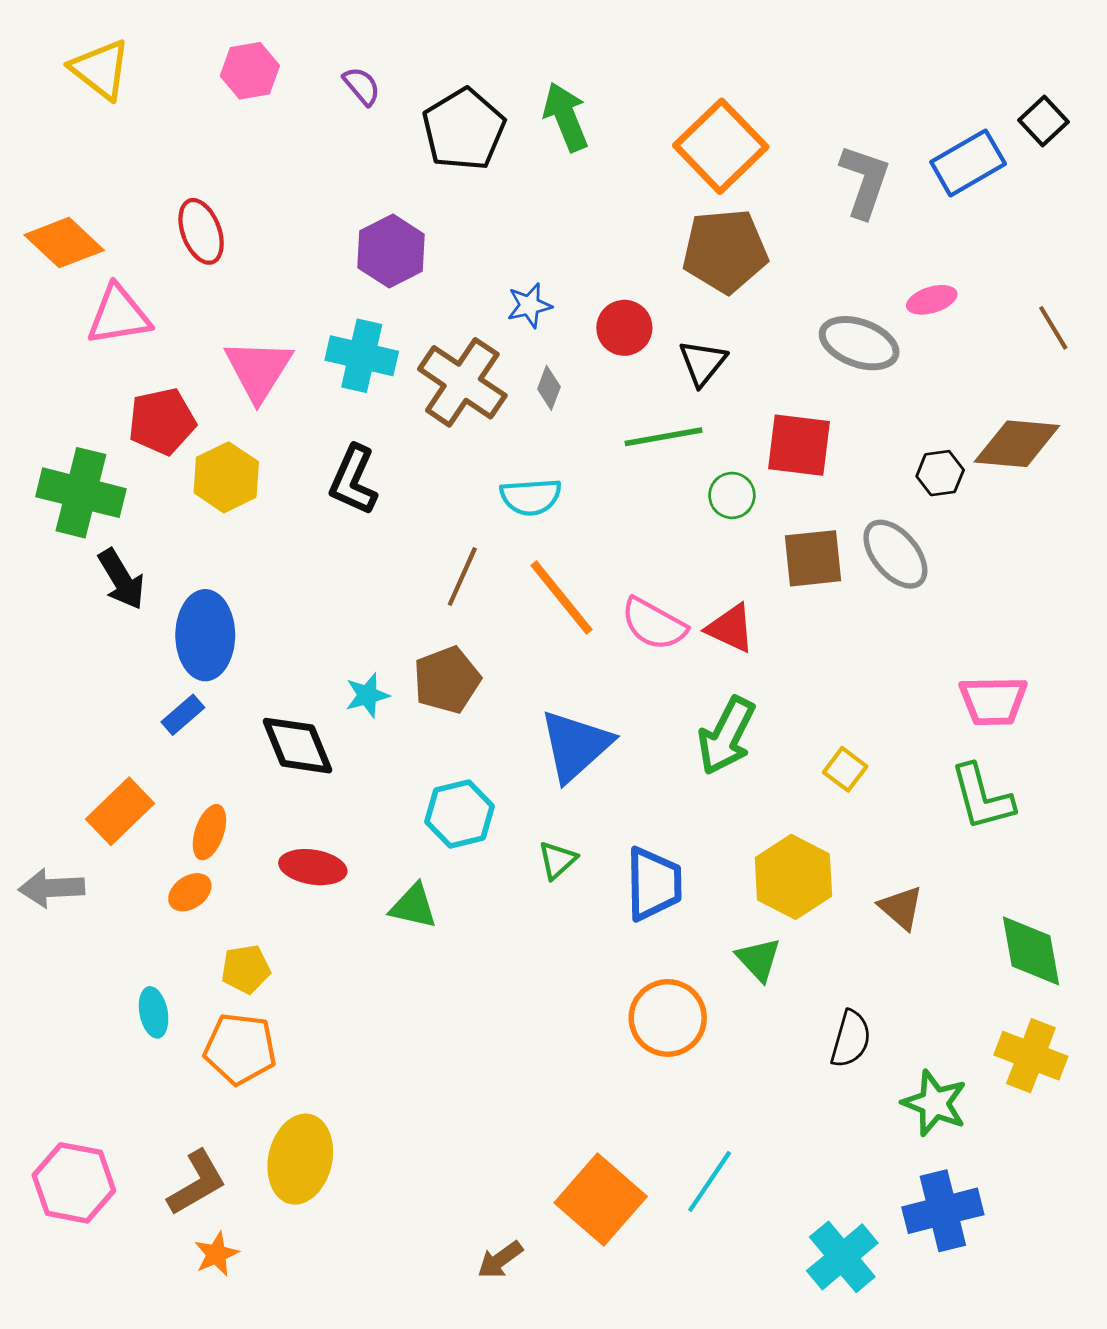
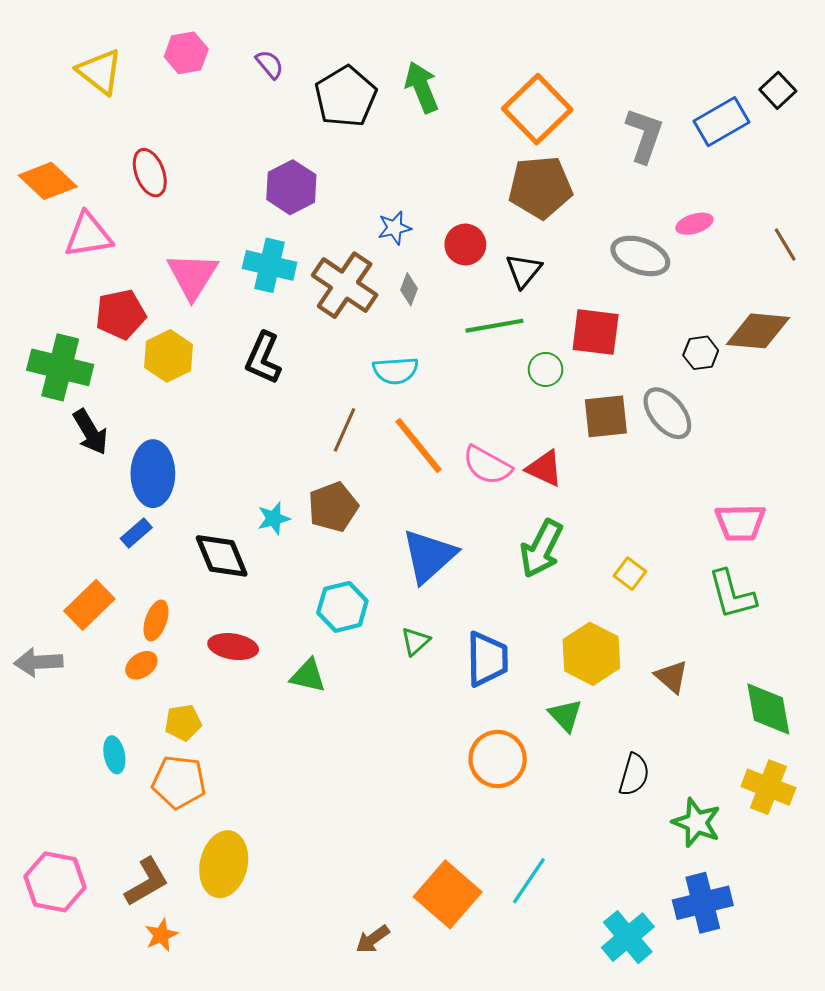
yellow triangle: (100, 69) -> (100, 72), moved

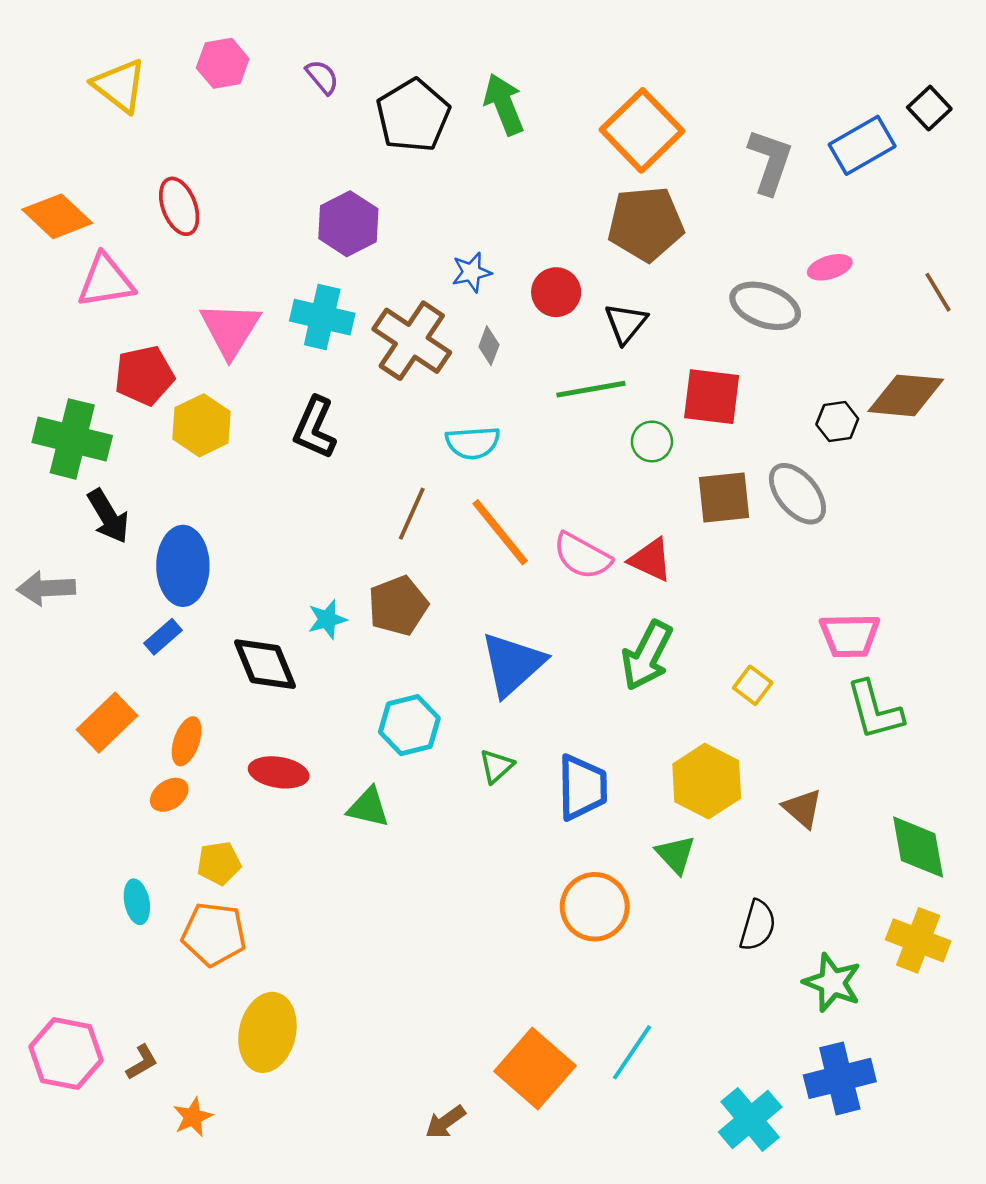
pink trapezoid: (740, 523) -> (850, 636), moved
gray arrow: (38, 662) -> (46, 588), moved
brown L-shape: (147, 882) -> (142, 1062), moved, size x0.6

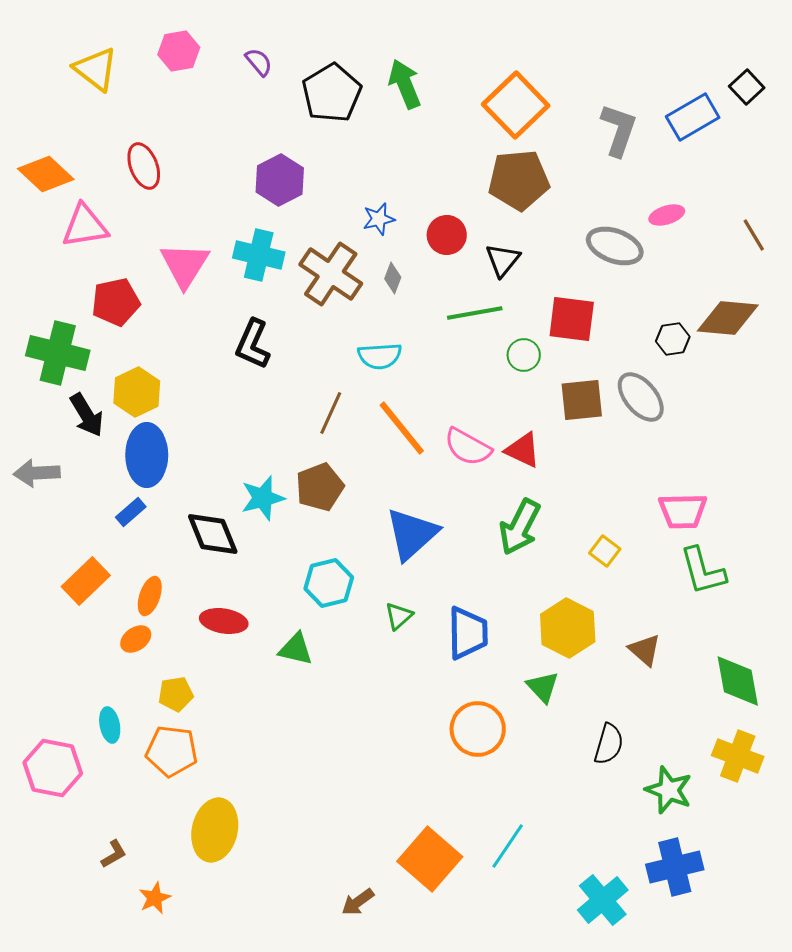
yellow hexagon: (202, 425) -> (137, 392), moved
cyan star: (327, 619) -> (263, 498), size x1.4
pink hexagon: (66, 1054) -> (53, 768), moved

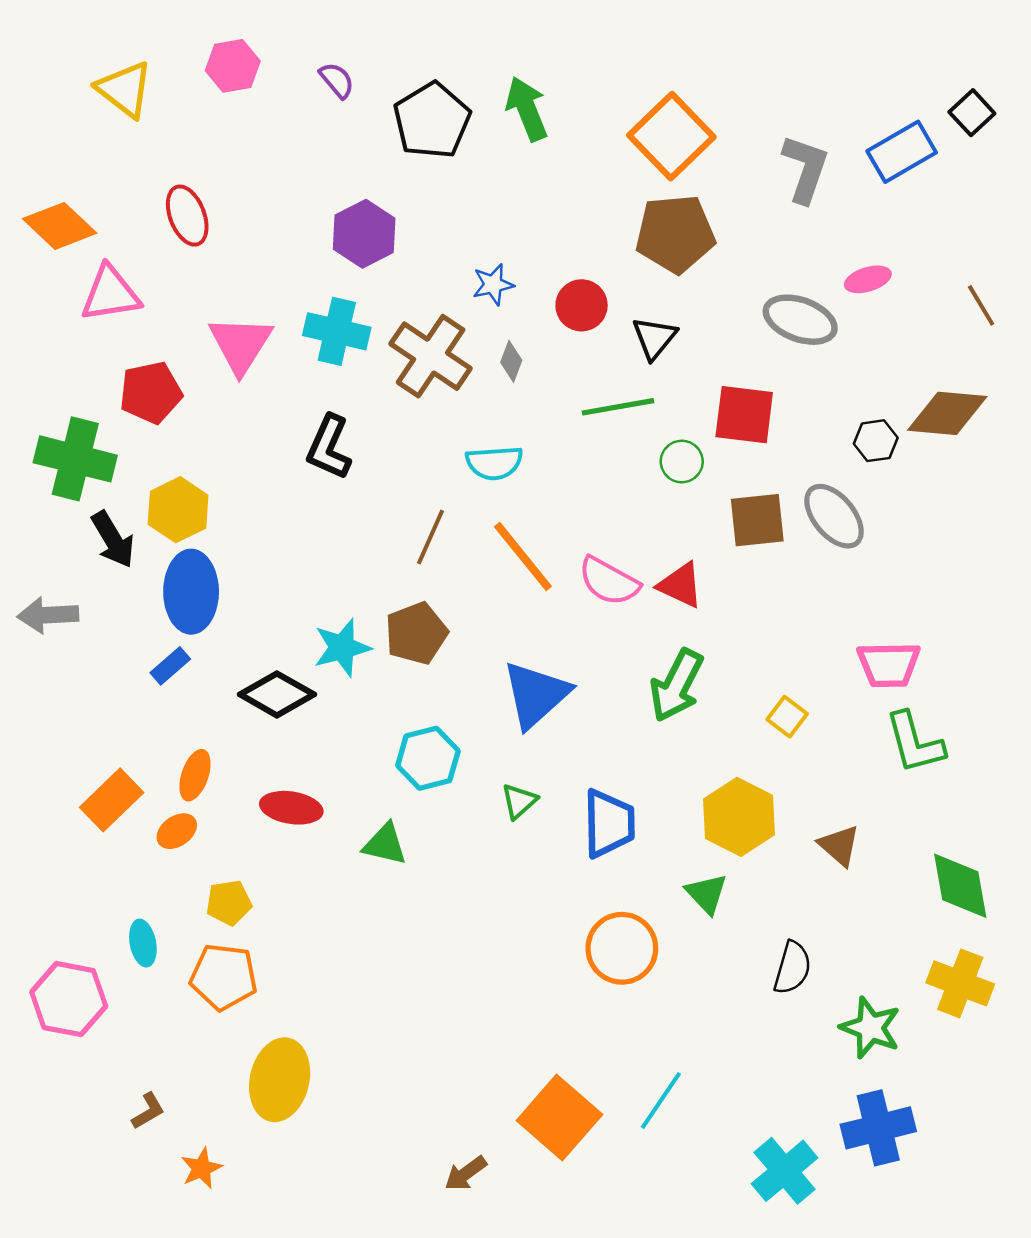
black diamond: (213, 534) -> (277, 694), turned -38
orange rectangle: (86, 581) -> (112, 800), moved

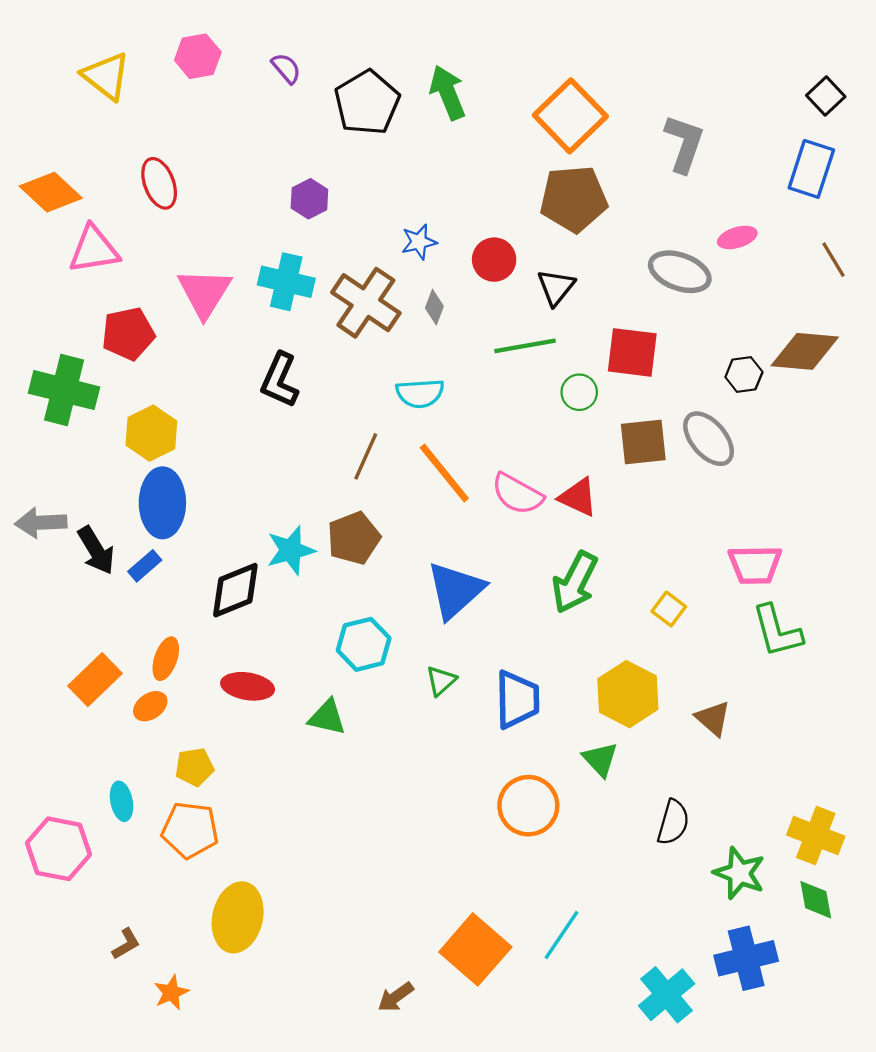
blue rectangle: (902, 152) -> (811, 169), moved, turned -42
purple hexagon: (364, 234) -> (309, 199), size x0.7
black arrow: (113, 540) -> (96, 550), moved
black diamond: (277, 694) -> (235, 590), turned -52
green diamond: (960, 886) -> (816, 900), moved, size x0.7

